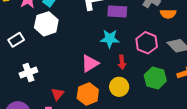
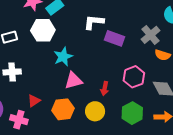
cyan star: (110, 39) -> (63, 57), moved, turned 30

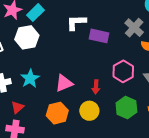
cyan star: (63, 57) -> (30, 78), moved
red triangle: (34, 101) -> (17, 107), moved

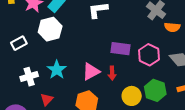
purple rectangle: (99, 36) -> (120, 49), moved
red arrow: (96, 87) -> (112, 73), moved
yellow circle: (89, 111) -> (132, 96), moved

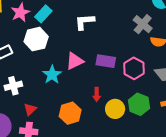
cyan star: (57, 70) -> (52, 75), moved
pink triangle: (91, 72) -> (75, 61), moved
red arrow: (112, 73) -> (97, 94), moved

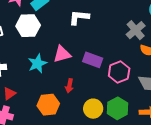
red arrow: (97, 94) -> (69, 86), moved

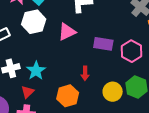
pink triangle: (62, 54) -> (67, 32), moved
cyan star: (37, 63) -> (36, 71), moved

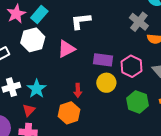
red arrow: (85, 73) -> (78, 90), moved
yellow circle: (113, 92) -> (106, 83), moved

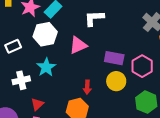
cyan star: (37, 89) -> (46, 67), moved

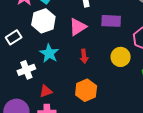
purple rectangle: (114, 58) -> (111, 21), moved
red arrow: (87, 87) -> (84, 56), moved
red triangle: (37, 104) -> (46, 91), turned 32

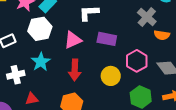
red arrow: (84, 56) -> (75, 70), size x1.5

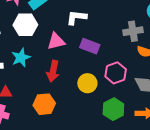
gray cross: (147, 17) -> (133, 31), turned 30

